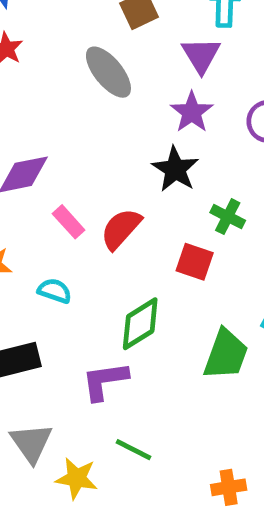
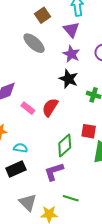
red square: (195, 262) -> (89, 131), moved
cyan semicircle: (55, 291) -> (20, 148), moved

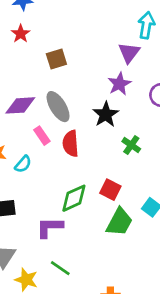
brown square: (42, 15) -> (56, 59), moved
gray ellipse: (34, 43) -> (58, 107), moved
red semicircle: (50, 107) -> (71, 144), turned -54
cyan semicircle: (20, 148) -> (23, 164), moved, turned 104

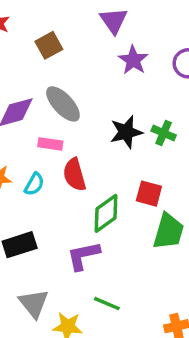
purple triangle: (129, 53) -> (114, 21), moved
black star: (106, 114) -> (126, 132), moved, turned 30
pink rectangle: (42, 136) -> (50, 144), turned -36
red semicircle: (71, 144) -> (74, 175), moved

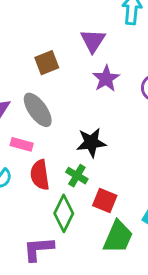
brown square: (49, 45) -> (47, 63), moved
green cross: (164, 133) -> (77, 176), moved
green diamond: (106, 213) -> (64, 213), turned -36

